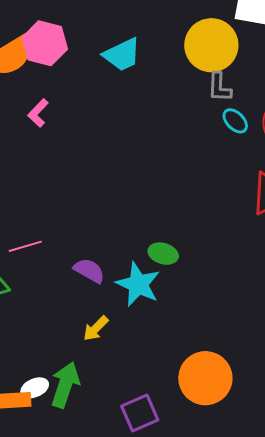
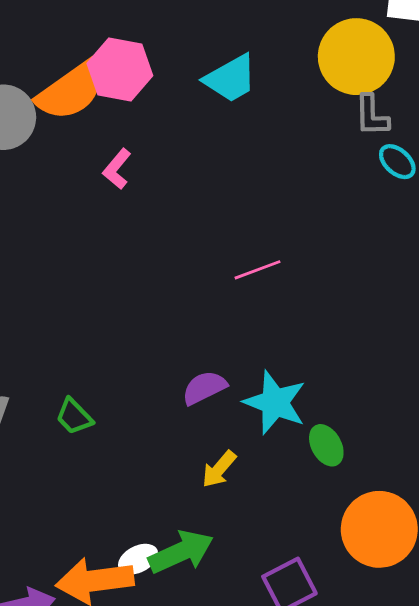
pink line: (25, 246) -> (258, 270), moved
green ellipse: (163, 254) -> (326, 445), moved, turned 48
purple semicircle: (89, 271) -> (204, 388), turned -52
green arrow: (65, 385) -> (181, 552), turned 51

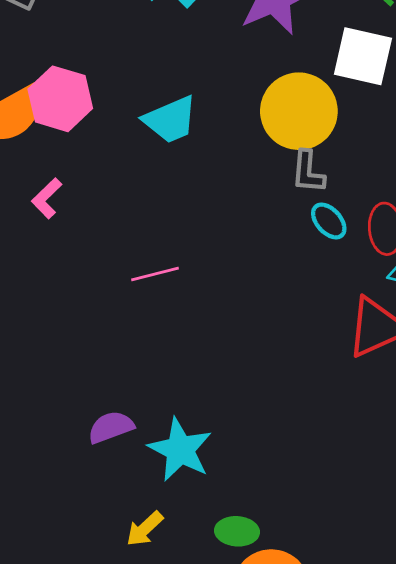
pink line: (258, 270) -> (155, 274), moved
green ellipse: (326, 445) -> (237, 531), moved, turned -63
yellow arrow: (219, 469) -> (145, 529), moved

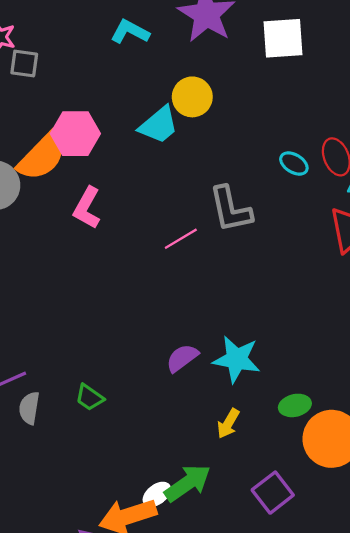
yellow circle: (299, 111) -> (192, 97), moved, size x0.7
gray L-shape: (308, 172) -> (230, 209), moved, size x1.5
pink L-shape: (47, 198) -> (87, 208), size x1.4

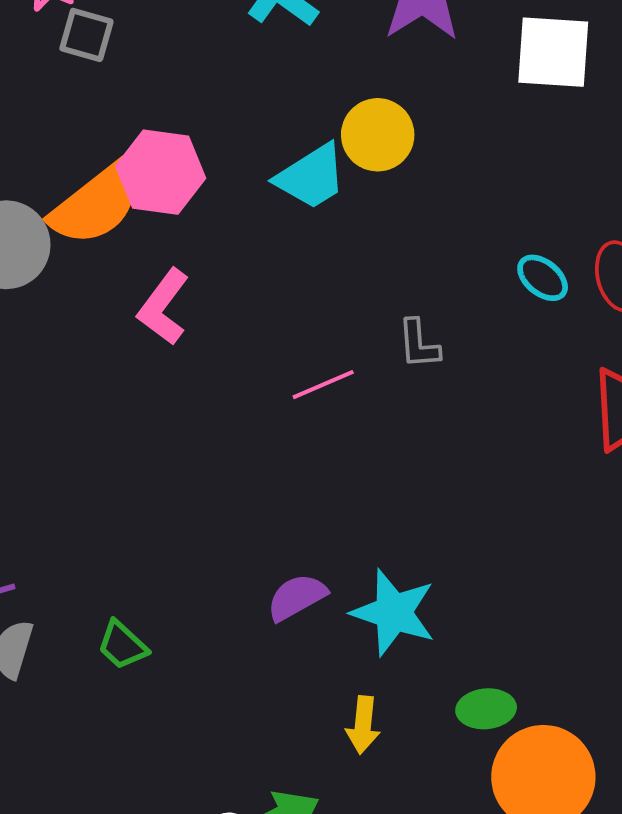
gray L-shape: (230, 209) -> (419, 344), size x0.6
yellow arrow: (228, 424) -> (363, 725), turned -32

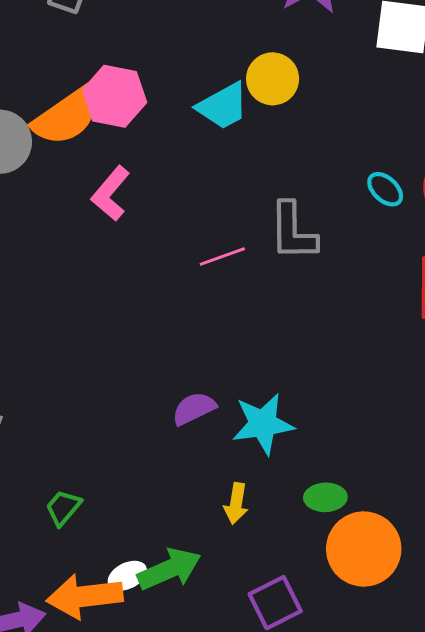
gray L-shape: (419, 344) -> (293, 231), size x1.6
cyan star: (393, 612) -> (263, 424), turned -30
green trapezoid: (122, 645) -> (63, 508), moved, turned 84

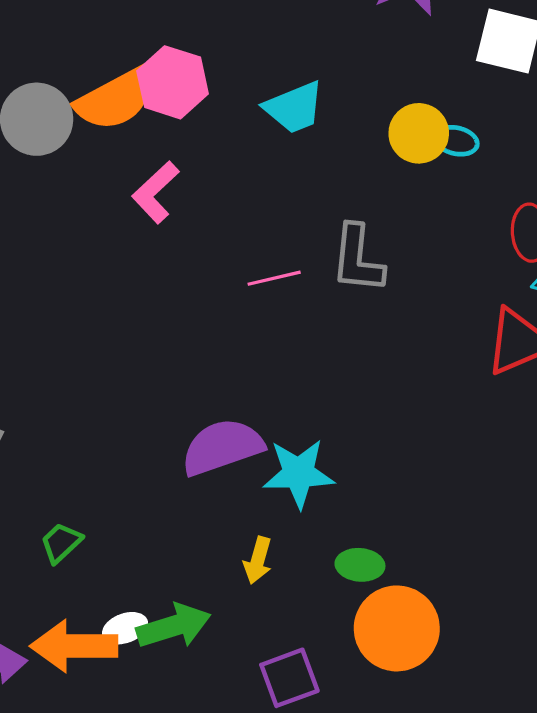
yellow circle: (273, 79) -> (419, 133), moved
cyan ellipse: (385, 189) -> (456, 141), moved, turned -36
purple semicircle: (194, 409) -> (222, 447), size x1.6

